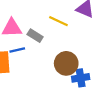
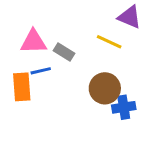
yellow line: (58, 21) -> (109, 42), moved

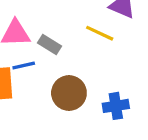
brown circle: (105, 88) -> (69, 93), moved

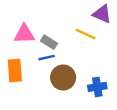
blue line: (24, 66) -> (47, 58), moved

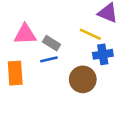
brown circle: (63, 78) -> (83, 79), moved
blue cross: (97, 87) -> (103, 54), moved

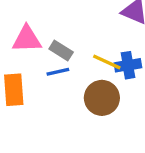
yellow line: (90, 34) -> (107, 62), moved

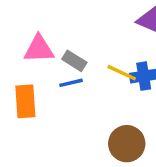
brown circle: (102, 98) -> (127, 144), moved

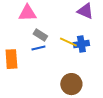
pink triangle: (39, 49) -> (27, 13), moved

